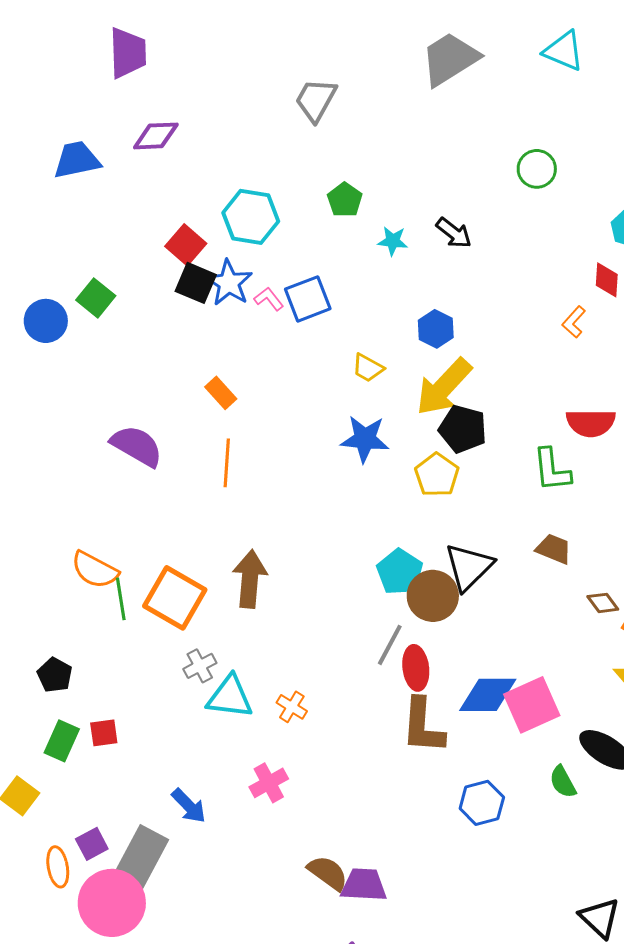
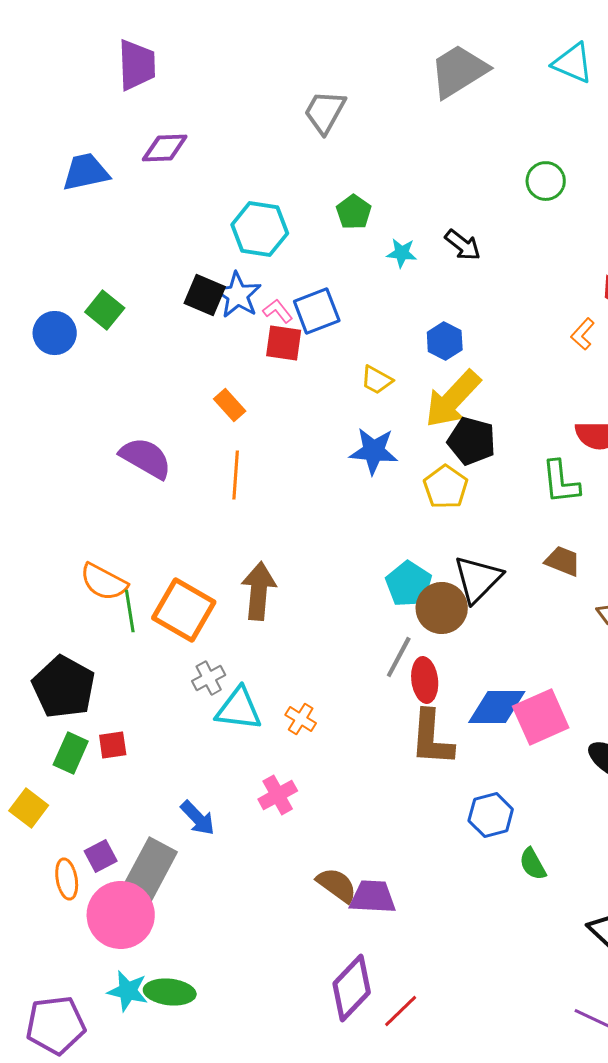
red square: (186, 245) -> (284, 343), moved, turned -33
black pentagon: (55, 675) -> (64, 687), size x1.8
green semicircle: (563, 782) -> (533, 864), moved

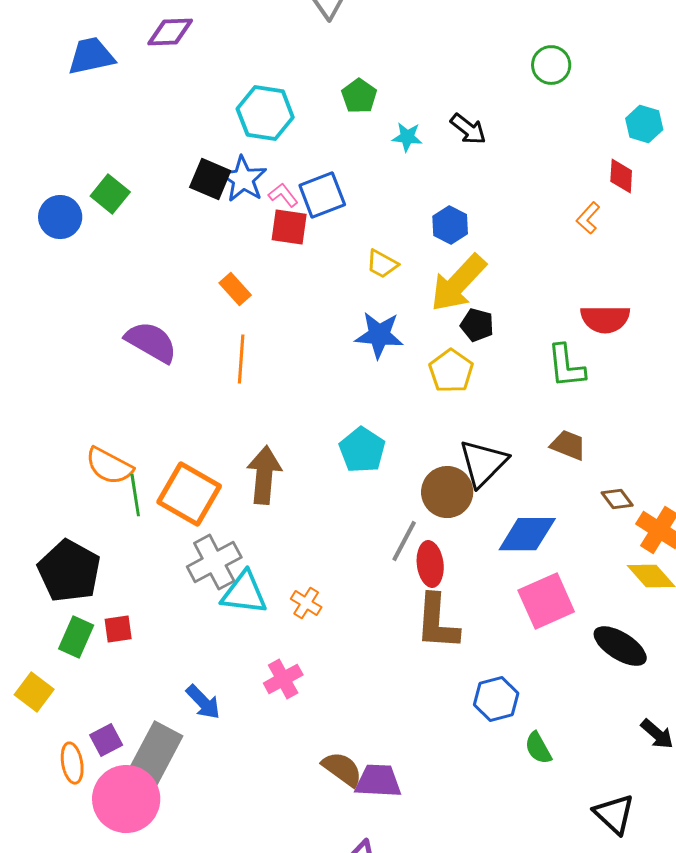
black pentagon: (472, 441) -> (477, 325), size x0.7
cyan pentagon: (409, 584) -> (362, 450), moved
gray cross: (209, 678) -> (214, 562), size x1.6
blue diamond: (497, 707) -> (527, 534), moved

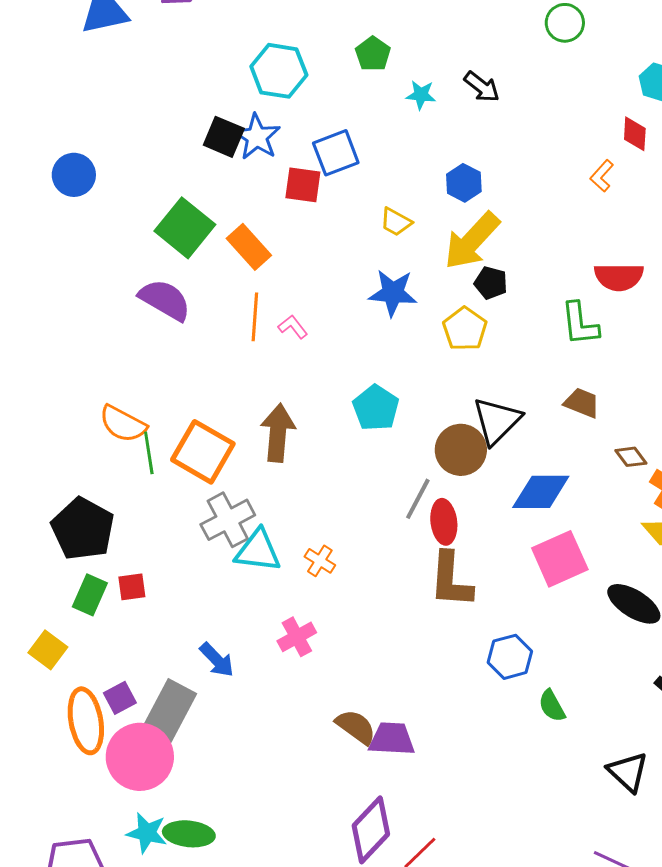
green square: (110, 194) -> (185, 228), moved, size x1.5
pink L-shape: (283, 195) -> (293, 327), moved
orange rectangle: (235, 289) -> (249, 247), size x1.4
orange ellipse: (72, 763) -> (86, 721), size x1.6

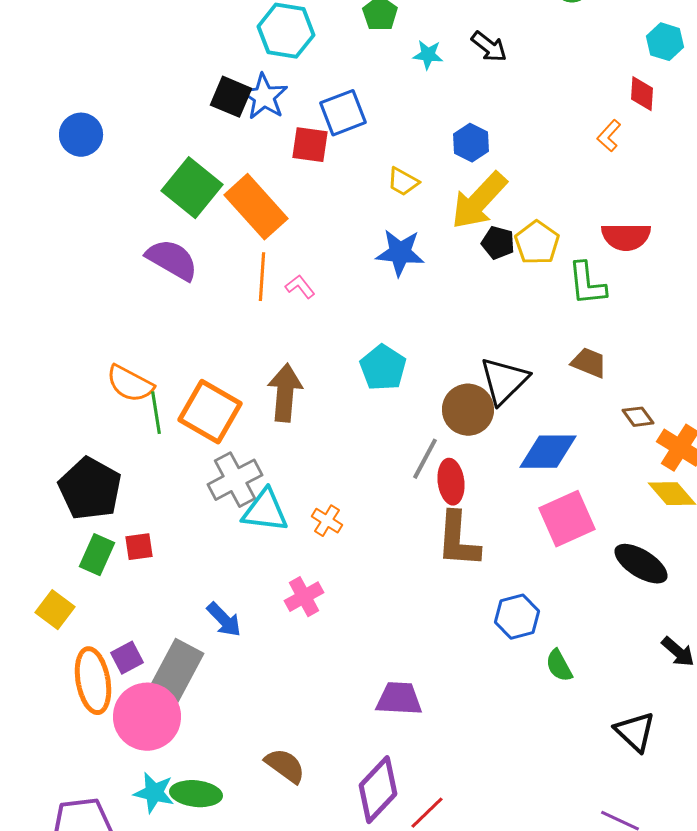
orange rectangle: (249, 247) -> (256, 207), size x1.4
yellow pentagon: (465, 329) -> (537, 243), moved
brown semicircle: (356, 727) -> (285, 766), moved

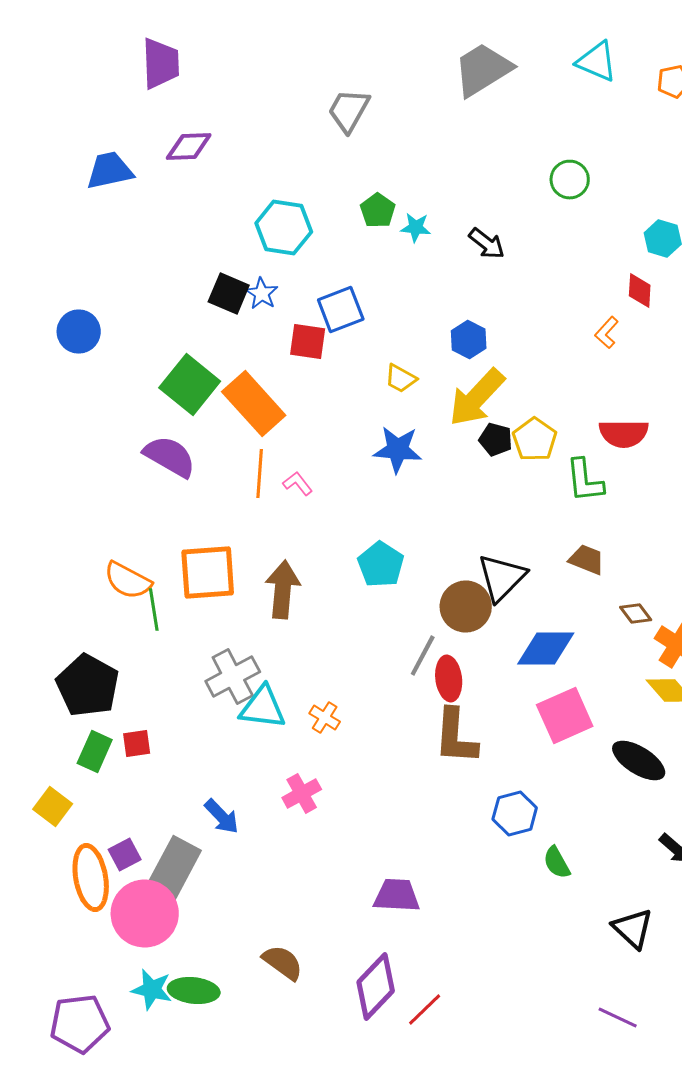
cyan star: (428, 55) -> (416, 228), moved
blue star: (264, 97) -> (262, 294), size x0.7
orange square: (210, 412) -> (208, 572), moved, turned -34

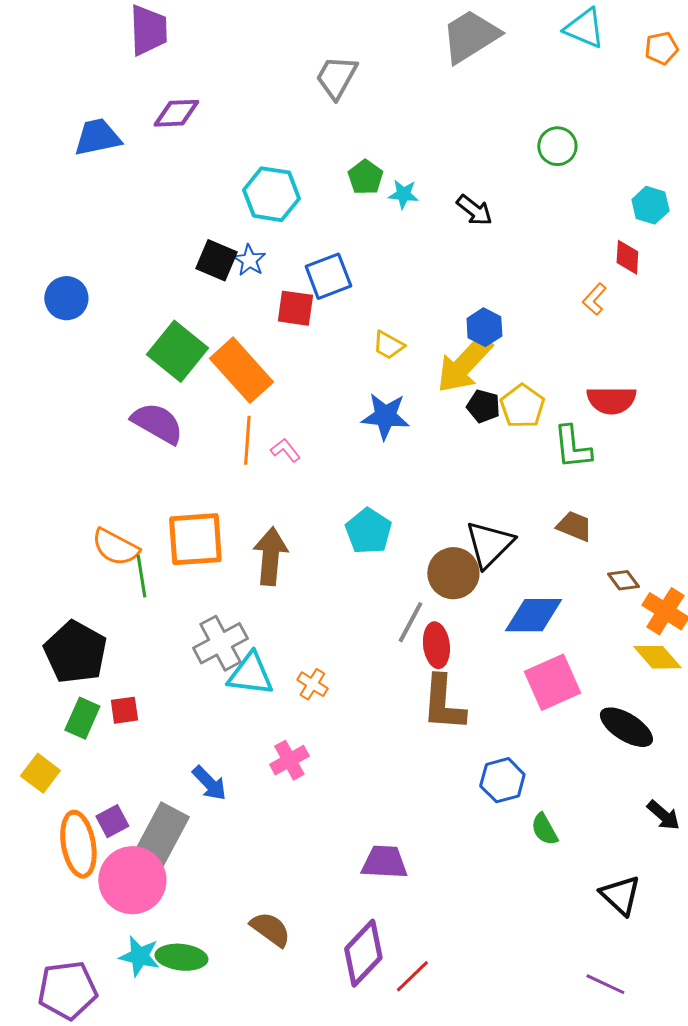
blue hexagon: (469, 340) -> (484, 327), moved

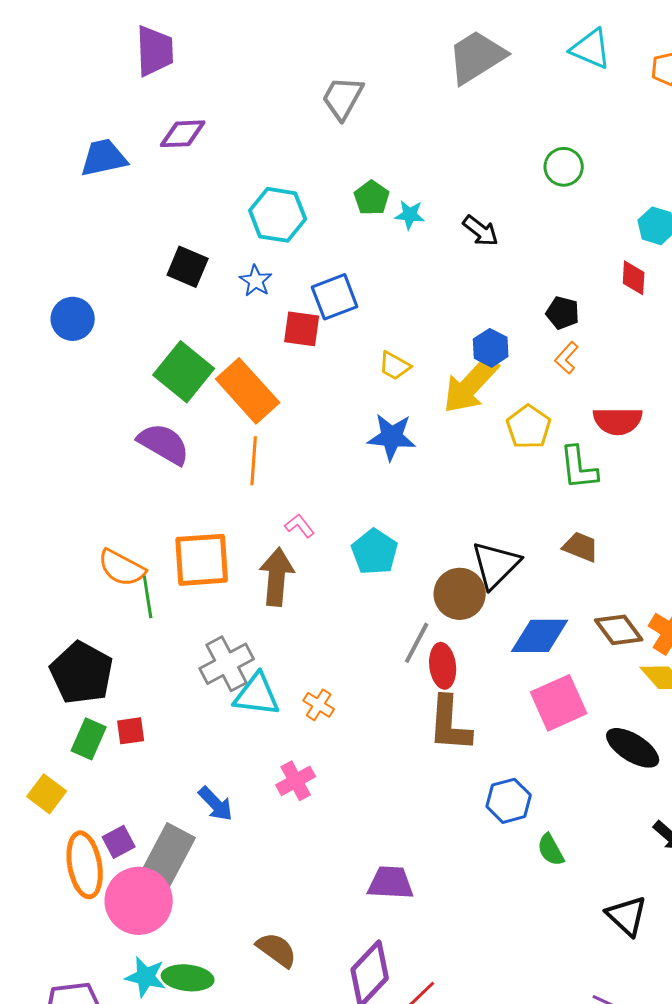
black square: (216, 260) -> (188, 267), moved
orange L-shape: (594, 299) -> (567, 358), moved
black pentagon: (483, 406) -> (563, 313), moved
pink L-shape: (285, 450) -> (300, 526), moved
brown diamond: (623, 580) -> (619, 630), moved, size x1.5

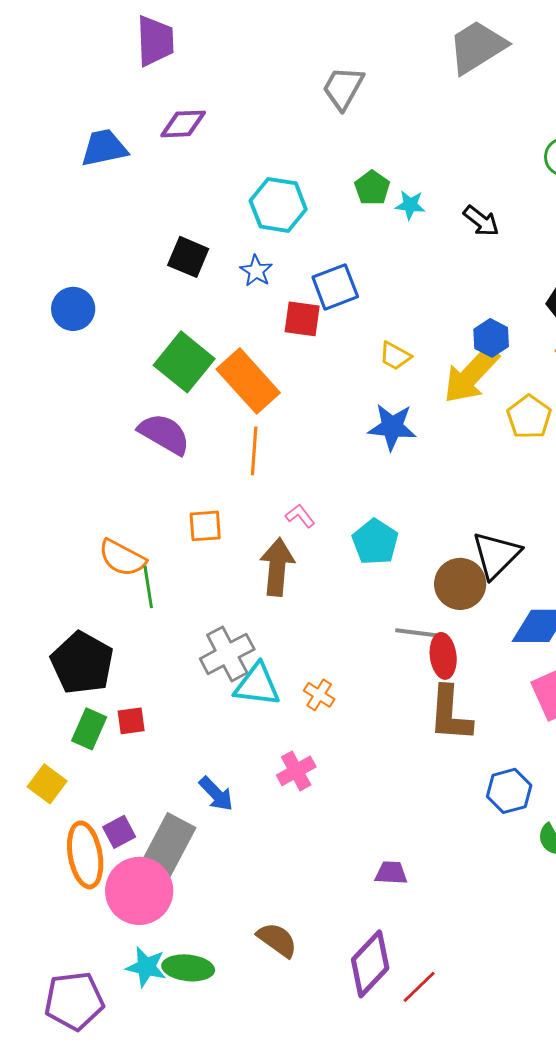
orange square: (202, 560) -> (205, 526), moved, size x0.6
gray line: (417, 643) -> (417, 633), turned 69
purple trapezoid: (391, 883) -> (391, 873), size x0.7

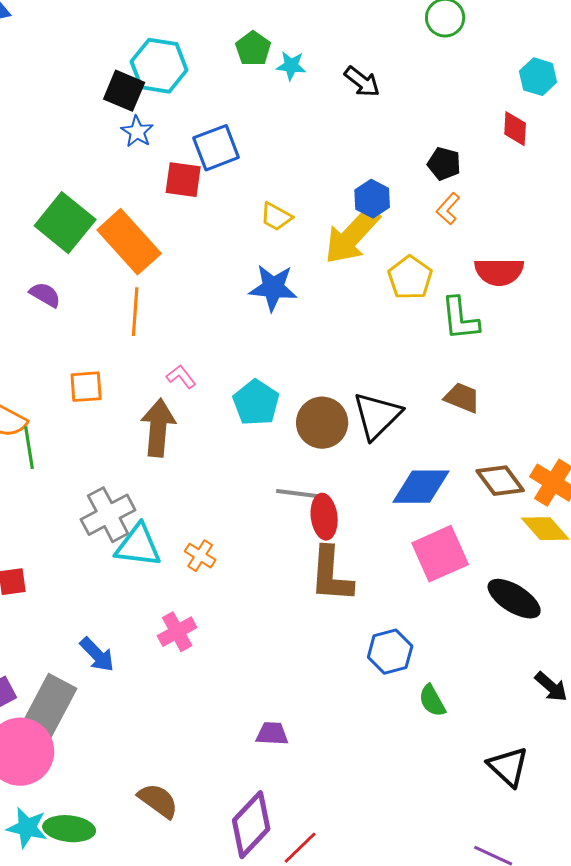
black square: (188, 257) -> (124, 91), moved
purple semicircle: (164, 434) -> (45, 295), size x0.6
brown circle: (460, 584) -> (322, 423), moved

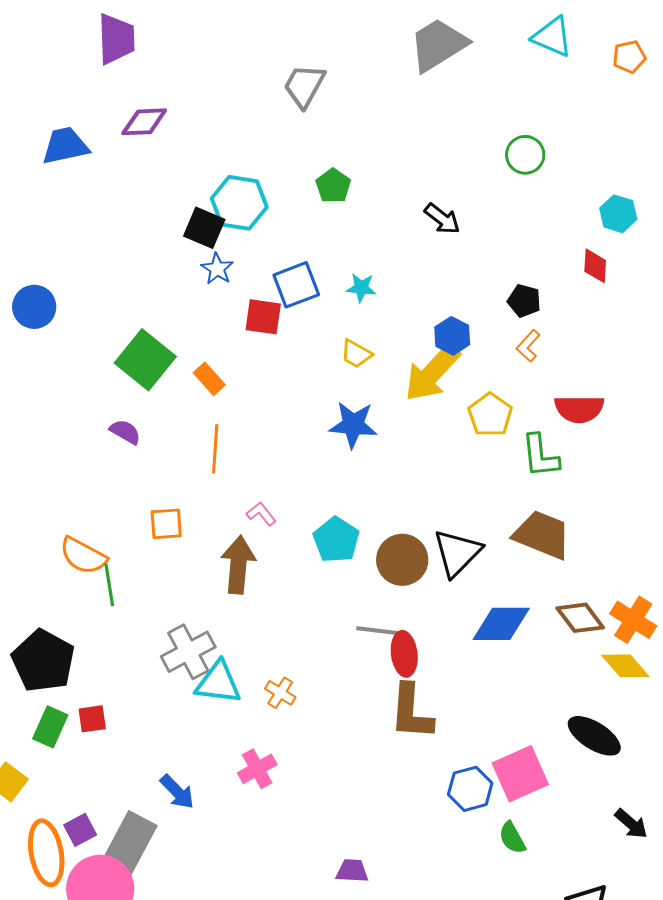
cyan star: (291, 66) -> (361, 288), moved
orange rectangle: (129, 242) -> (209, 379), size x0.5
brown trapezoid: (462, 398) -> (542, 535), size x1.6
pink square: (440, 554) -> (520, 774), moved

